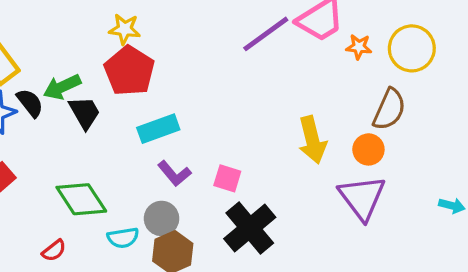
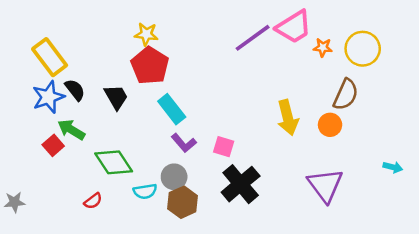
green arrow: (62, 87) -> (71, 130), moved, turned 56
cyan rectangle: (158, 129) -> (172, 109), turned 72
purple triangle: (362, 198) -> (325, 185), moved

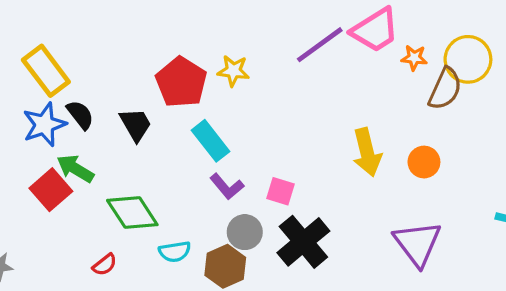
yellow star: (146, 34) -> (233, 71), moved
brown semicircle: (346, 95) -> (445, 89), moved
red square: (53, 145) -> (51, 190), size x1.4
gray circle: (174, 177) -> (245, 232), moved

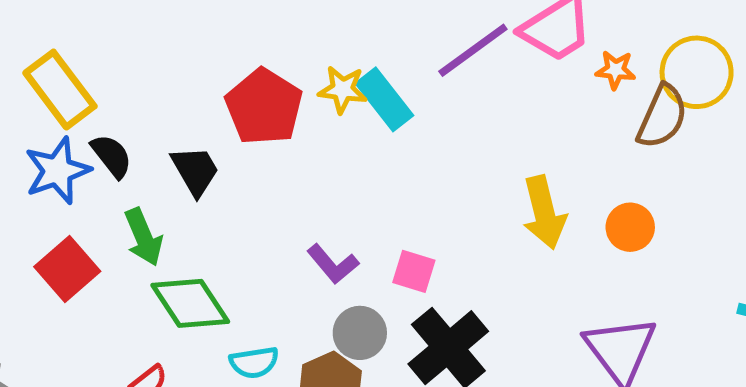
cyan rectangle: (211, 141) -> (384, 99), moved
green arrow: (75, 169) -> (144, 237), moved, turned -144

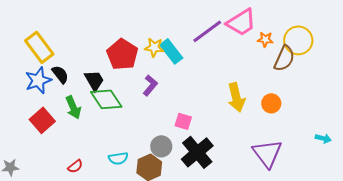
purple L-shape: (333, 264) -> (150, 85), moved, turned -100
green diamond: (190, 303) -> (106, 99), moved

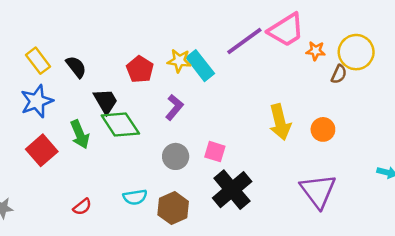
yellow rectangle: (39, 47) -> (38, 61), size x0.7
red pentagon: (122, 54) -> (140, 69), size x0.7
brown semicircle: (284, 58) -> (339, 74), size x0.6
black semicircle: (60, 74) -> (76, 67), moved
gray circle: (161, 146) -> (176, 156), moved

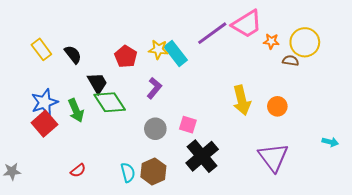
brown semicircle: (339, 74) -> (291, 61), turned -105
blue star: (37, 101) -> (44, 102), moved
cyan semicircle: (135, 197) -> (128, 172), moved, turned -96

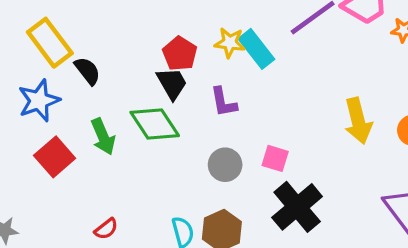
yellow rectangle: (41, 49) -> (50, 43), size x1.4
black semicircle: (73, 54) -> (87, 71), moved
black trapezoid: (97, 83) -> (172, 83), moved
purple L-shape: (154, 88) -> (224, 102), turned 130
blue star: (44, 102) -> (39, 101), moved

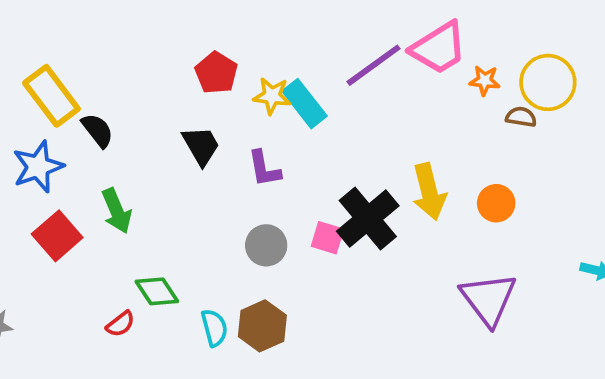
red pentagon: (180, 54) -> (216, 73), moved
green diamond: (155, 124) -> (157, 291), moved, size x0.7
black cross: (297, 207) -> (368, 219), moved

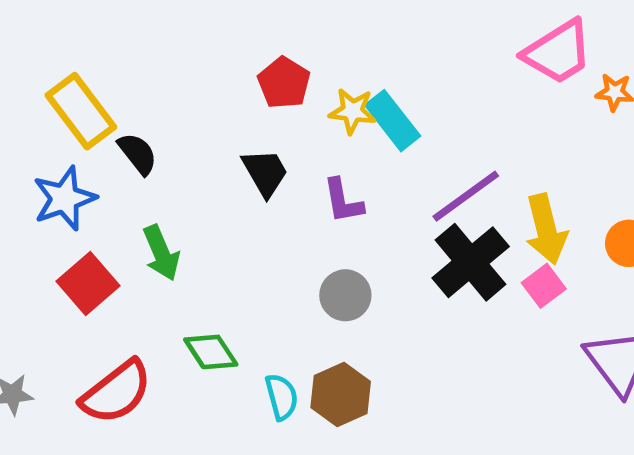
purple line: (373, 65) -> (466, 196), moved
pink square: (327, 238) -> (544, 286), moved, turned 36
red semicircle: (120, 324) -> (116, 392), moved, size x2.0

